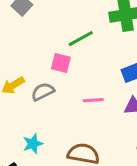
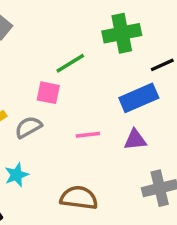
cyan star: (33, 144) -> (16, 175), moved

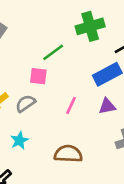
pink line: (88, 135) -> (71, 105), turned -54

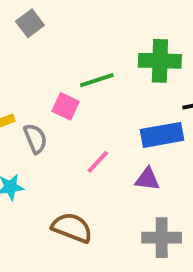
gray semicircle: (25, 103) -> (35, 139), turned 84

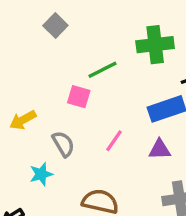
gray square: (30, 23) -> (55, 26), moved
gray semicircle: (35, 139) -> (63, 144), moved

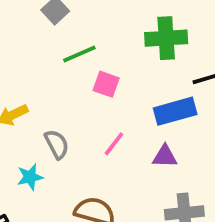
green line: (103, 70) -> (79, 54), moved
pink square: (79, 97) -> (106, 84), moved

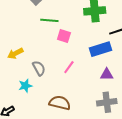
green line: (79, 54) -> (49, 20), turned 30
purple triangle: (165, 156) -> (107, 74), moved

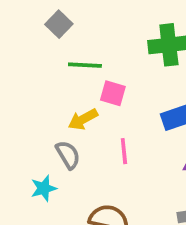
yellow arrow: (15, 53) -> (83, 119), moved
pink line: (69, 67) -> (124, 151), turned -40

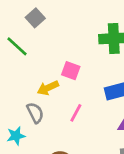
green line: (85, 65) -> (17, 46), moved, turned 35
pink line: (124, 151) -> (76, 113), turned 30

